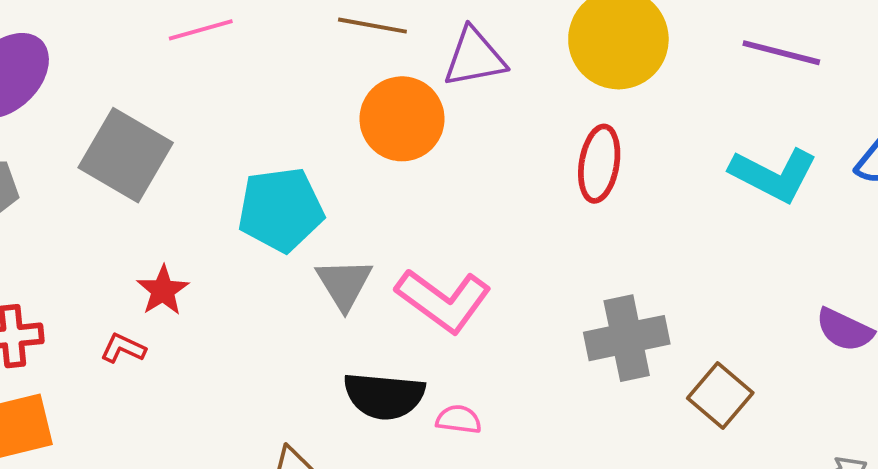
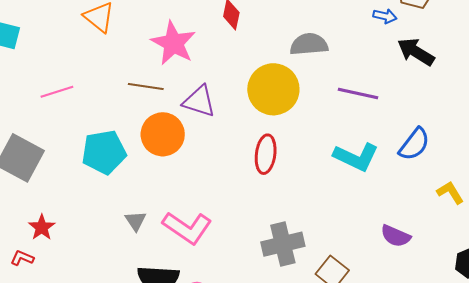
purple triangle: (474, 57) -> (199, 101), turned 30
cyan pentagon: (281, 210) -> (104, 152), moved
gray triangle: (344, 284) -> (136, 221), size x0.7

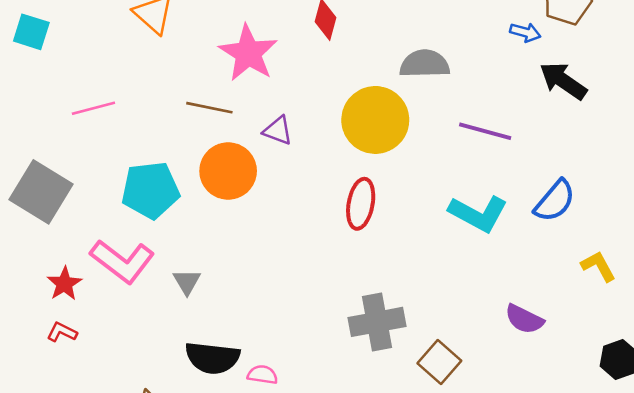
purple triangle: (199, 101) -> (278, 131), size x0.7
pink L-shape: (187, 228) -> (122, 261), moved
red L-shape: (22, 258) -> (62, 332), moved

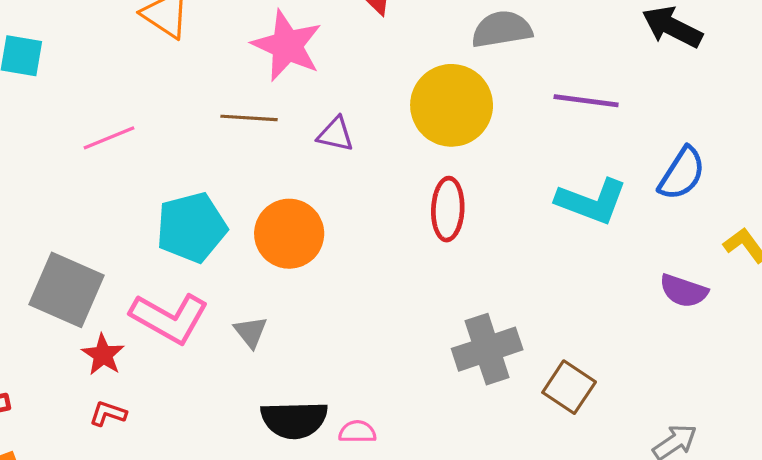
orange circle: (228, 171) -> (289, 234), moved
gray square: (41, 192) -> (66, 290), moved
purple semicircle: (524, 319) -> (684, 291), moved

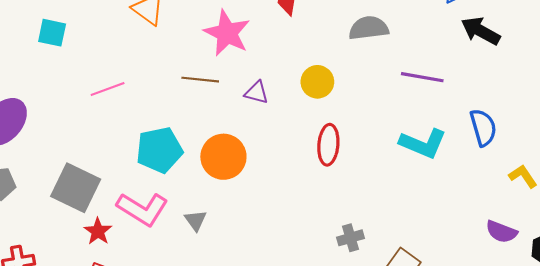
yellow circle: (452, 105) -> (317, 82), moved, size x0.6
blue semicircle: (682, 174) -> (483, 128), turned -51
purple semicircle: (684, 291) -> (501, 232), moved
gray cross: (487, 349) -> (351, 238), size x0.6

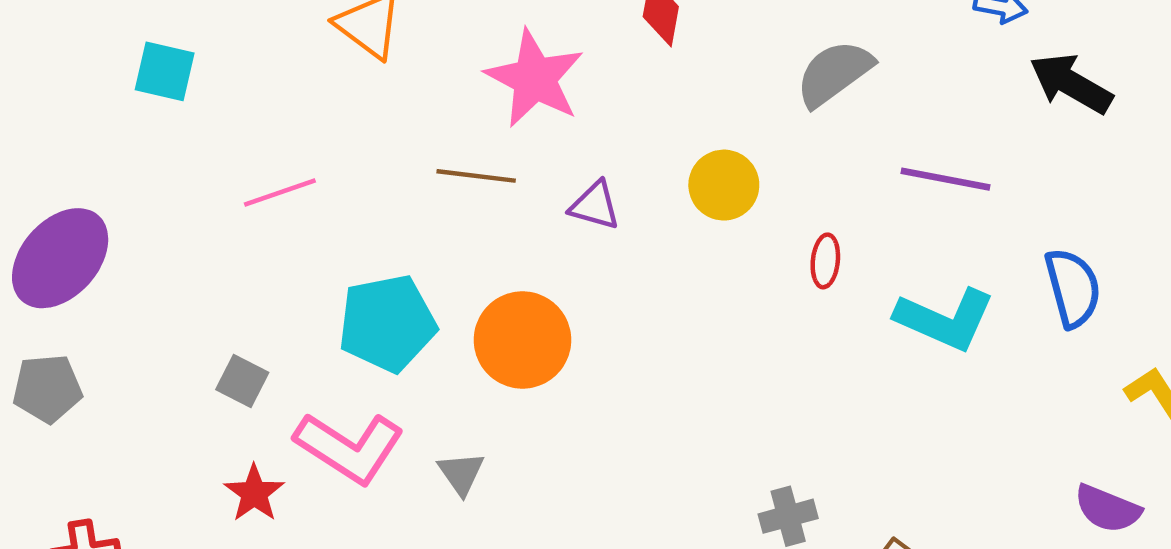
gray semicircle: (369, 28) -> (834, 73), turned -30
red ellipse: (328, 145) -> (825, 261), moved, size x0.6
gray square: (76, 188) -> (242, 381), moved, size x0.5

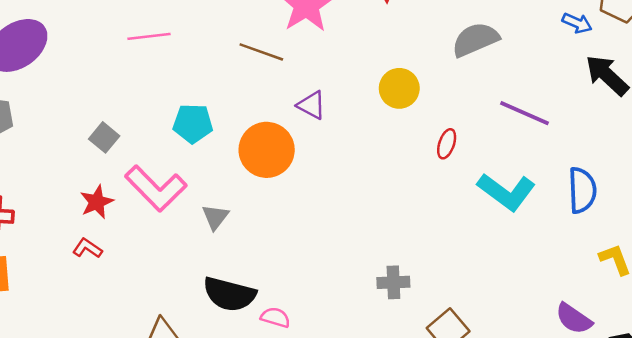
purple triangle: (595, 206) -> (311, 105), moved
cyan pentagon: (387, 323) -> (193, 123), size x0.7

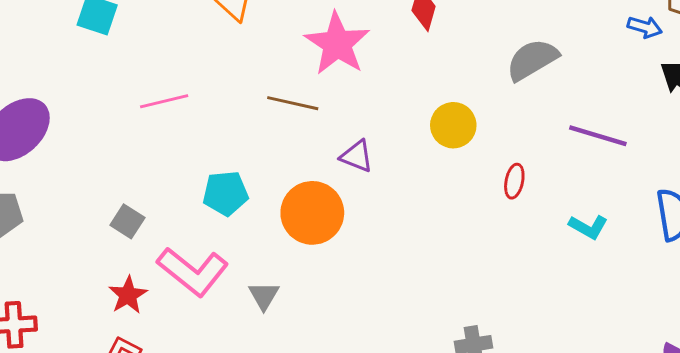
cyan L-shape: (506, 192) -> (588, 227), size x0.6

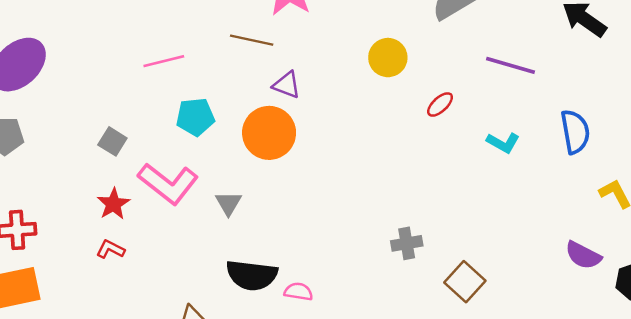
pink line: (164, 101) -> (164, 61), moved
purple triangle: (357, 156) -> (287, 85), moved
red ellipse: (514, 181) -> (440, 104), turned 36

